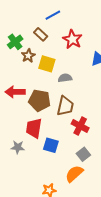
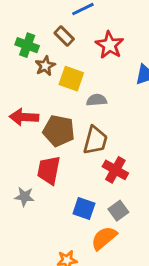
green cross: (15, 42) -> (27, 45), turned -35
blue square: (51, 145) -> (84, 209), moved

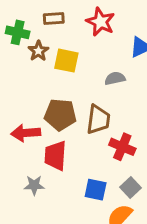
brown rectangle: (64, 36) -> (54, 18), turned -42
gray semicircle: (97, 100) -> (115, 78), moved
red arrow: (24, 117) -> (26, 133), moved

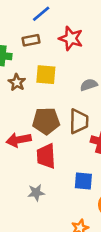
brown star: (38, 51) -> (17, 82), moved
gray star: (34, 185) -> (36, 193), moved

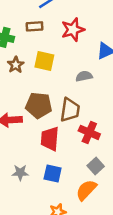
red star: (71, 38) -> (73, 30), turned 30
red trapezoid: (46, 156) -> (50, 139), moved
blue square: (83, 181) -> (53, 174), moved

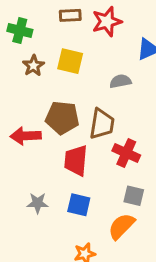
brown rectangle: (34, 26) -> (70, 15), moved
gray square: (96, 166) -> (134, 196), turned -35

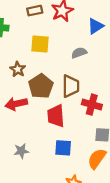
brown star: (33, 66) -> (18, 69), moved
brown pentagon: (62, 118) -> (41, 86), turned -30
gray star: (38, 203) -> (21, 151), moved

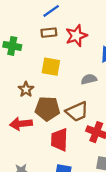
brown pentagon: (41, 86) -> (47, 109), turned 30
brown trapezoid: (71, 86) -> (77, 112), turned 60

